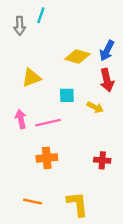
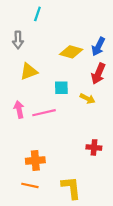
gray arrow: (20, 26) -> (18, 40), moved
red arrow: (107, 80) -> (98, 74), turned 36
orange cross: (47, 158) -> (35, 161), moved

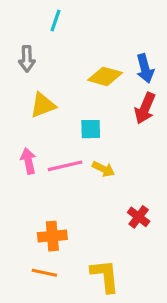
blue arrow: (98, 46) -> (145, 68), turned -42
yellow arrow: (87, 99) -> (103, 169), moved
red cross: (94, 147) -> (139, 217), turned 32

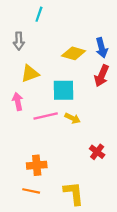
cyan square: (91, 129) -> (64, 90), size x1.5
pink arrow: (28, 161) -> (18, 101), moved

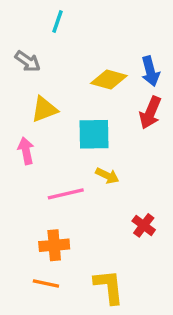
gray arrow: (19, 41) -> (28, 61), turned -54
pink line: (46, 116) -> (66, 194), moved

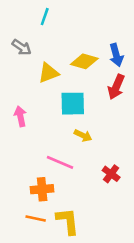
yellow triangle: (44, 109) -> (48, 73), moved
pink line: (66, 194) -> (60, 162), moved, turned 36
yellow L-shape: (109, 287) -> (68, 221), moved

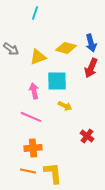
gray arrow: (22, 47) -> (11, 49), moved
pink arrow: (20, 116) -> (34, 91), moved
pink line: (60, 162) -> (31, 117), moved

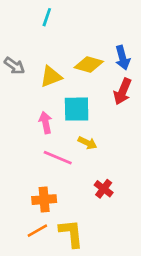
pink line: (31, 117) -> (58, 158), moved
red cross: (87, 136) -> (104, 189), moved
orange line: (28, 171) -> (37, 231), turned -42

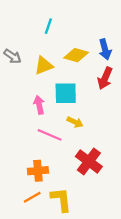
cyan line: (47, 17) -> (48, 26), moved
red cross: (104, 189) -> (89, 161), size x1.6

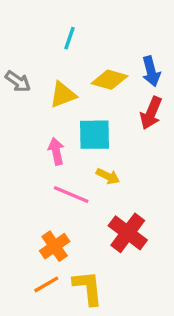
orange cross: (38, 171) -> (55, 246), turned -30

